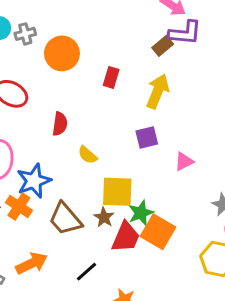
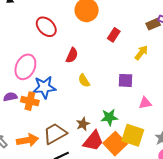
yellow arrow: (158, 91) -> (141, 53), size x0.7
yellow square: (117, 192) -> (133, 135), moved
orange cross: (19, 207) -> (30, 101), turned -36
green star: (141, 213) -> (109, 117), moved
brown trapezoid: (65, 219) -> (55, 134), moved, turned 85

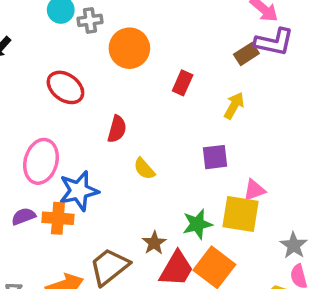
yellow square: (133, 135) -> (240, 214), moved

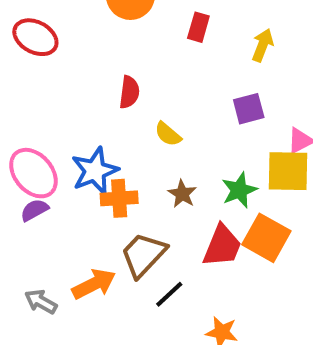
red ellipse: (65, 87) -> (35, 37), moved
pink ellipse: (41, 161) -> (33, 173), moved, turned -48
orange cross: (58, 218) -> (119, 198), moved
brown star: (154, 243) -> (182, 194), moved

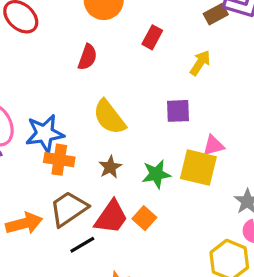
red semicircle: (129, 92) -> (87, 57), moved
yellow semicircle: (168, 134) -> (109, 117), size x1.6
orange square: (266, 238) -> (144, 218), moved, size x0.6
red trapezoid: (222, 246) -> (111, 217), moved

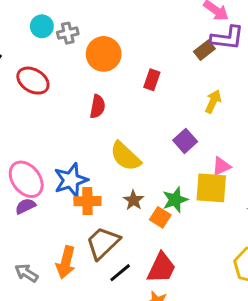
yellow arrow: (200, 63) -> (213, 101), moved
purple square: (178, 111) -> (185, 141), turned -30
red trapezoid: (111, 217) -> (161, 268), moved
orange square: (144, 218) -> (160, 217), moved
orange arrow: (24, 223) -> (66, 262), turned 128

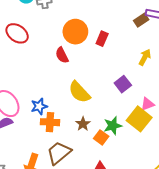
orange circle: (104, 54) -> (75, 32), moved
red semicircle: (98, 106) -> (62, 55), turned 140
blue star: (71, 180) -> (39, 106), size x0.7
yellow square: (211, 188) -> (139, 119), turned 30

